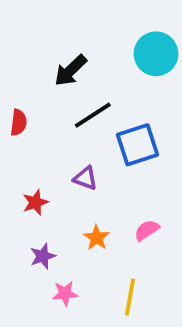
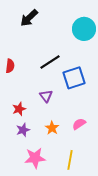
black arrow: (71, 71) -> (29, 18), moved
purple triangle: (85, 178) -> (46, 96), turned 32
purple star: (43, 256) -> (23, 130), moved
pink star: (65, 293) -> (35, 158), size x1.5

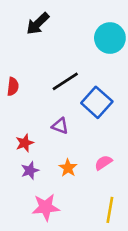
blue square: (74, 78) -> (97, 102), turned -30
purple triangle: (46, 96) -> (60, 126), turned -32
yellow line: (70, 160) -> (110, 210), moved

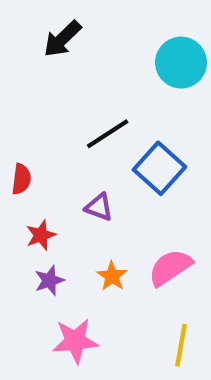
red semicircle: (13, 87) -> (21, 179), moved
pink semicircle: (103, 163) -> (170, 268), size x1.5

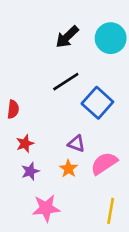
black arrow: (62, 39) -> (67, 37), moved
purple triangle: (99, 207) -> (76, 144), moved

